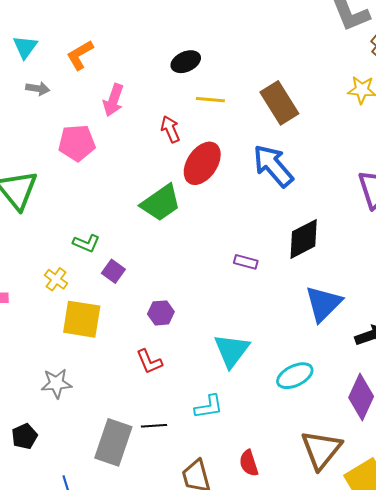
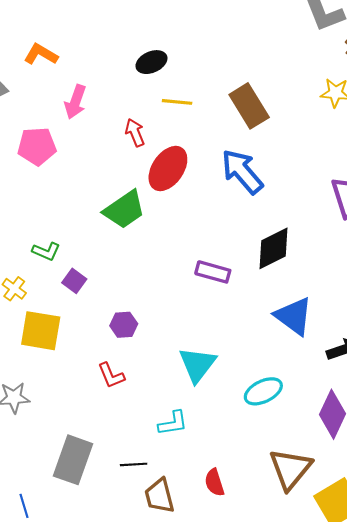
orange L-shape: (80, 55) -> (41, 54), turned 60
purple rectangle: (246, 262) -> (213, 272), size x1.4
blue triangle: (323, 304) -> (294, 316), turned -39
black line: (154, 426) -> (134, 464), moved

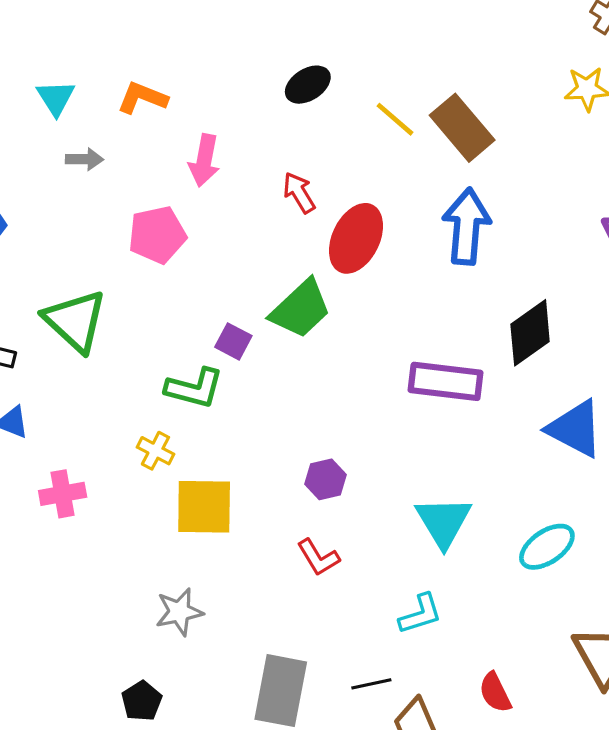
yellow line: (177, 102) -> (395, 119), moved, turned 44
blue arrow: (242, 172) -> (466, 226), turned 54
green L-shape: (46, 251) -> (194, 388), size x1.4
purple rectangle: (213, 272) -> (446, 381), size x1.4
purple square: (74, 281) -> (233, 341), moved

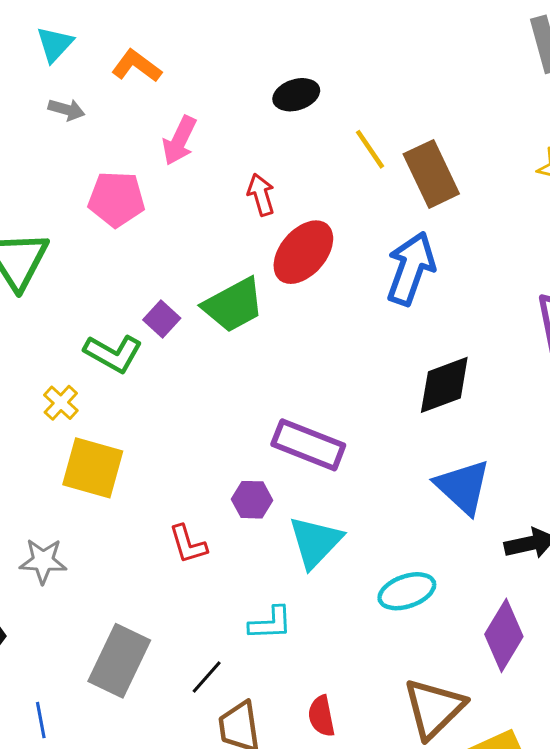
purple rectangle: (446, 381) -> (308, 445), moved
purple hexagon: (325, 479) -> (252, 500), moved
black line: (371, 684) -> (207, 677), turned -51

